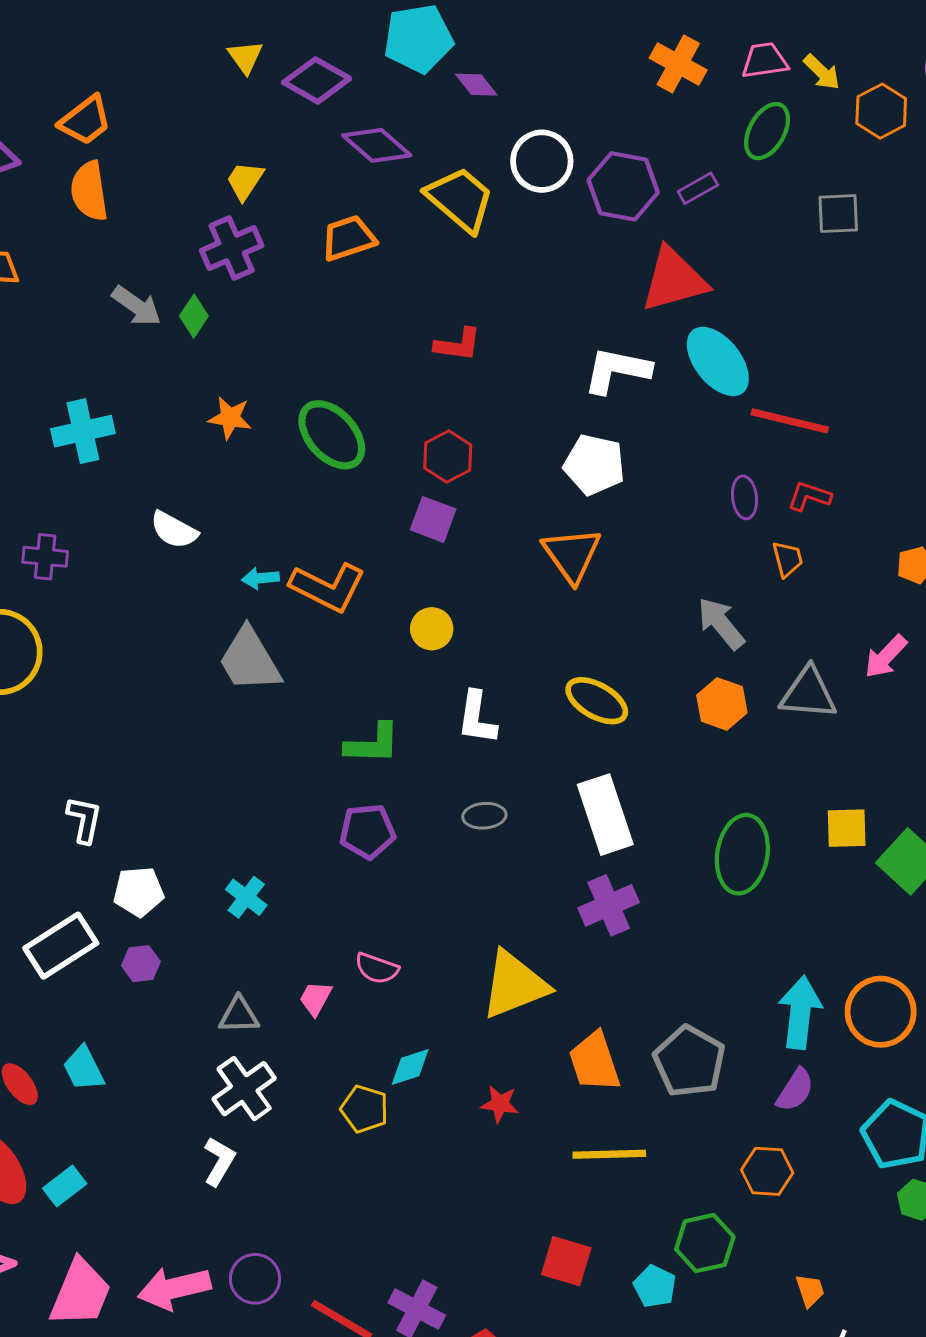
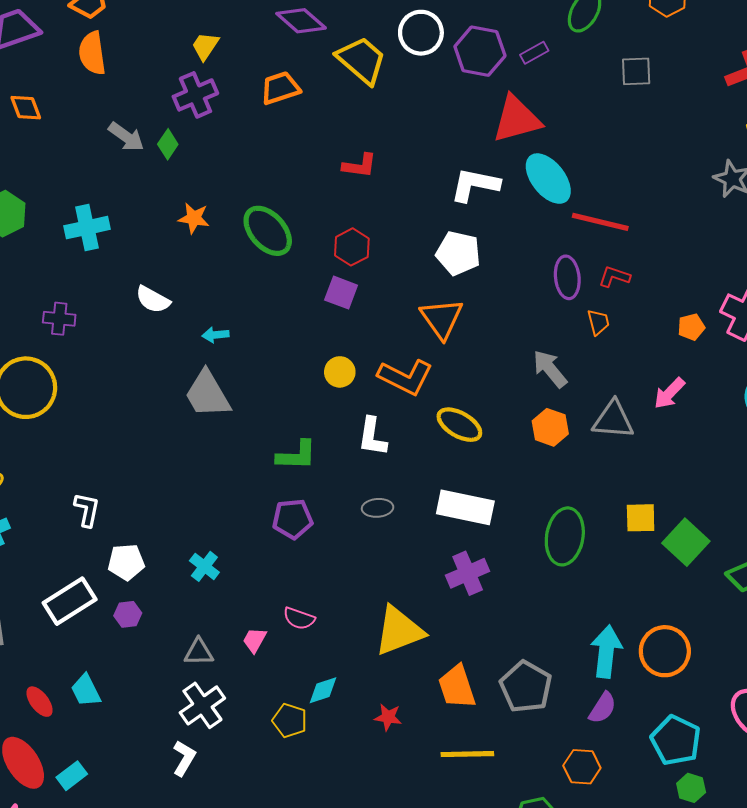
purple ellipse: (744, 497) -> (567, 277), size x1.4
orange L-shape: (328, 587) -> (405, 377), moved
white rectangle: (605, 815) -> (465, 507), turned -60

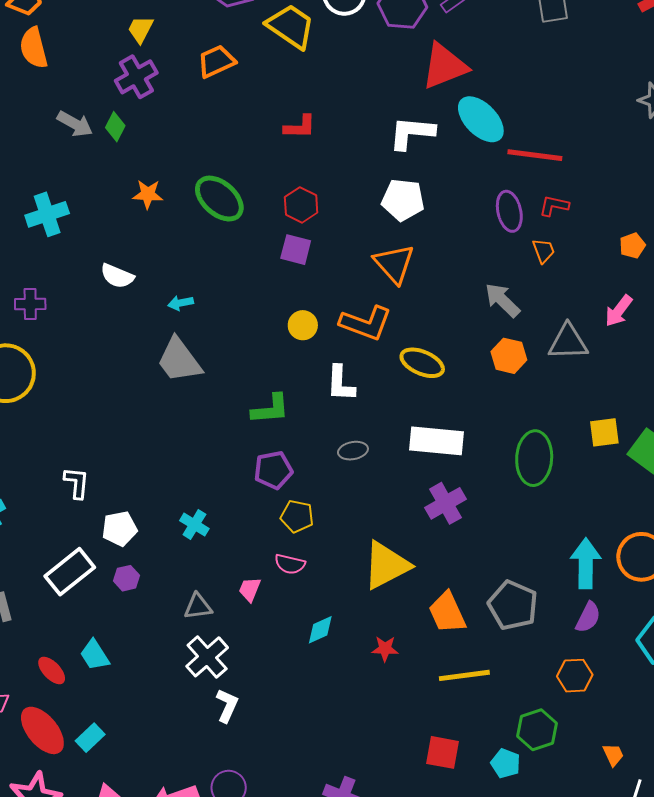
yellow pentagon: (290, 721) -> (297, 516), moved
white L-shape: (184, 758) -> (227, 706), moved

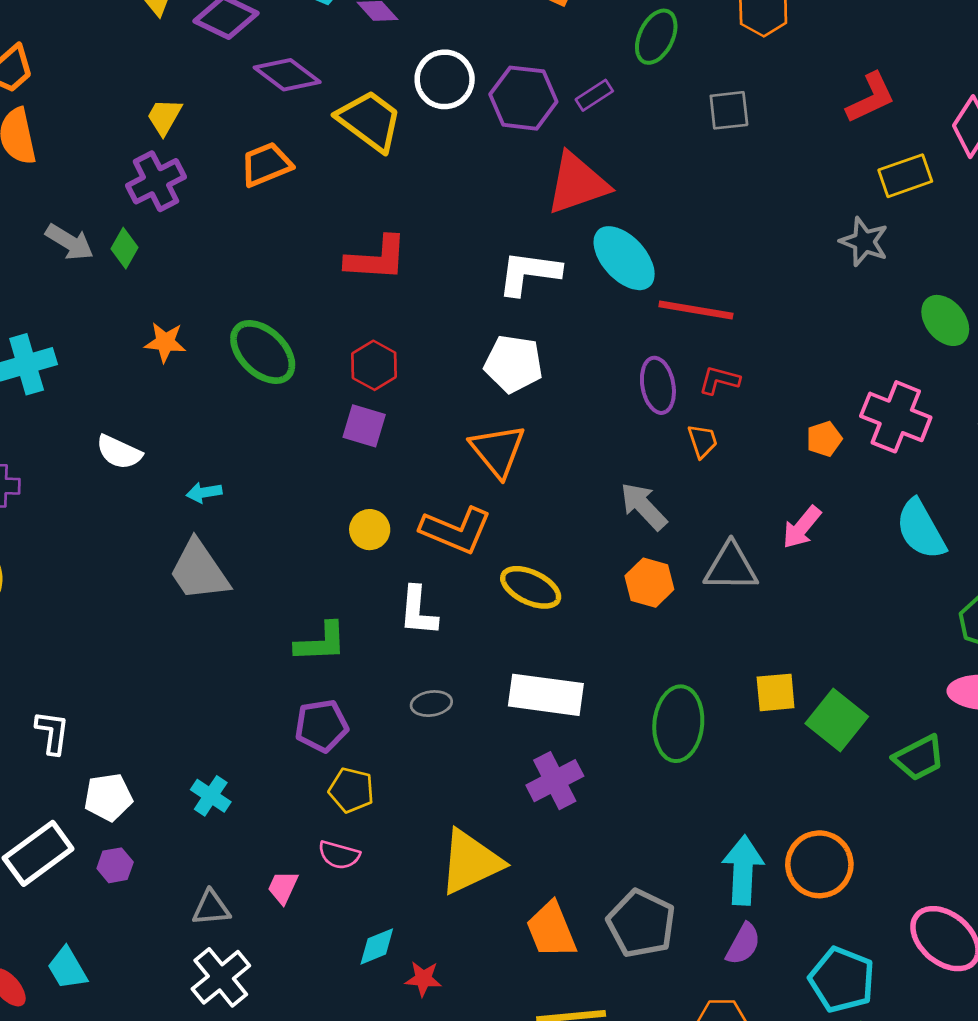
red L-shape: (300, 127) -> (377, 259), size x1.4
red star: (385, 649) -> (423, 979), moved

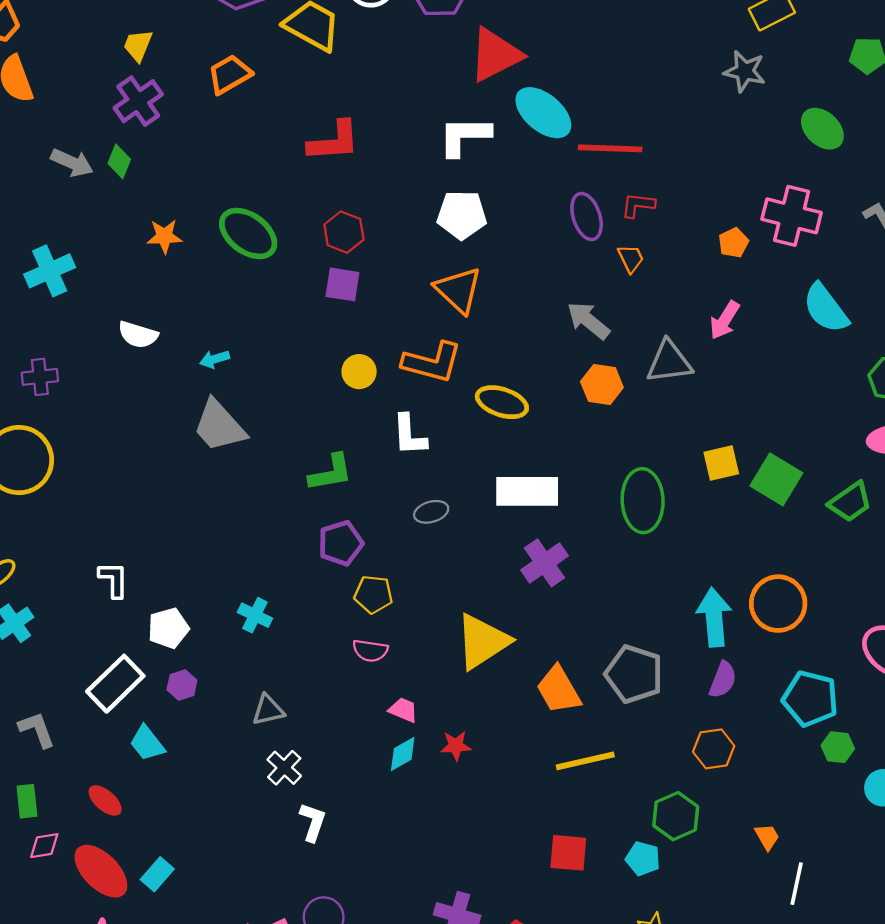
pink trapezoid: (283, 887) -> (403, 710), moved, turned 96
cyan diamond: (377, 946) -> (403, 754), moved
cyan trapezoid: (67, 968) -> (147, 743), moved
white cross: (221, 977) -> (284, 768), size x0.7

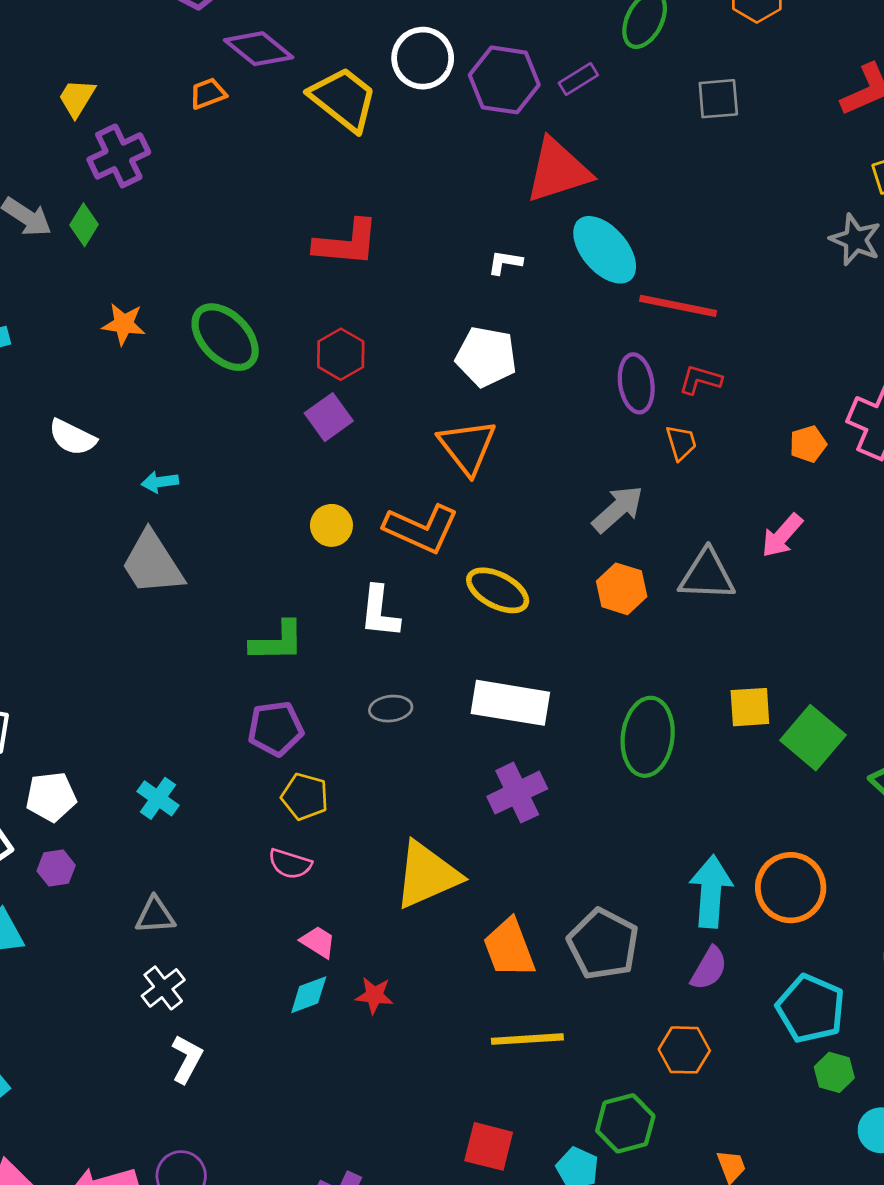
yellow trapezoid: (138, 45) -> (77, 98), moved
orange trapezoid: (230, 74) -> (208, 94), moved, size x0.7
white L-shape: (464, 136) -> (505, 262), size x0.5
purple square: (342, 284) -> (329, 417), turned 36
gray arrow: (588, 321) -> (618, 509), turned 90

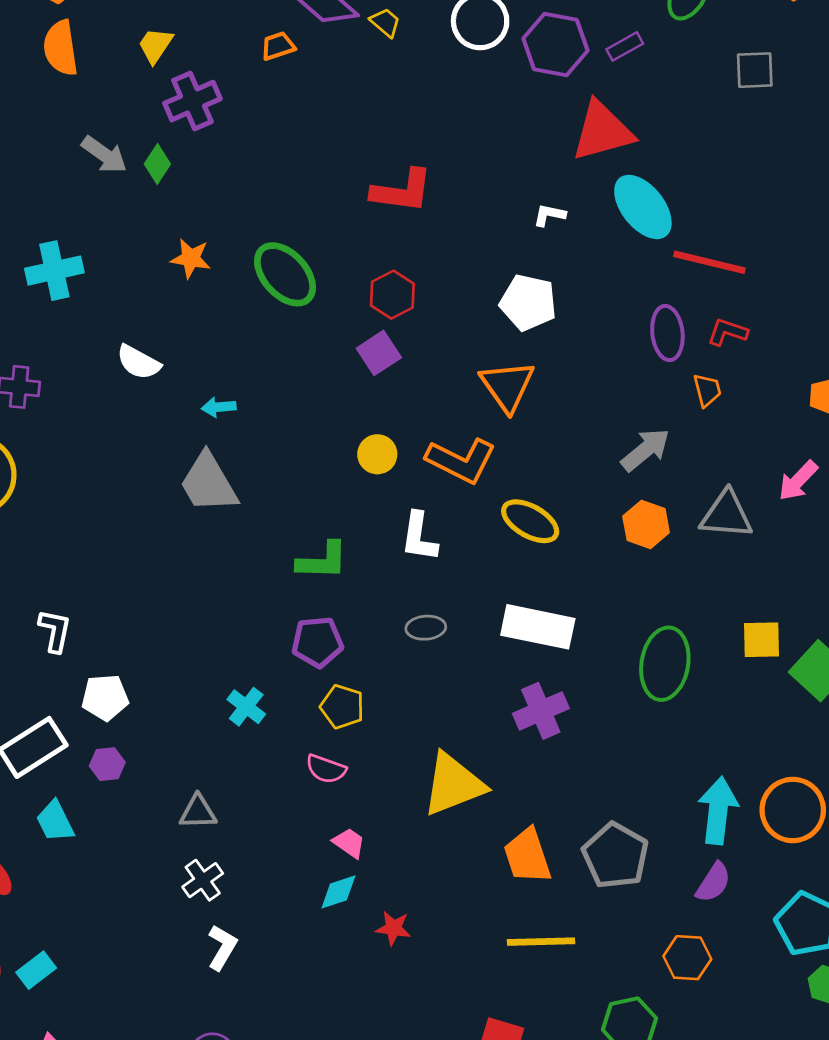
yellow trapezoid: (343, 99) -> (385, 22), moved, size x0.5
cyan cross: (158, 798) -> (246, 707), moved
red star: (374, 995) -> (393, 928), moved

